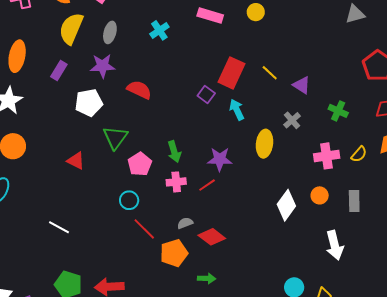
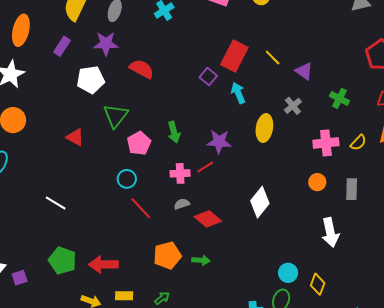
pink cross: (176, 182) -> (180, 173), moved
white diamond: (286, 205) -> (260, 202), moved
orange pentagon: (174, 253) -> (167, 255), moved

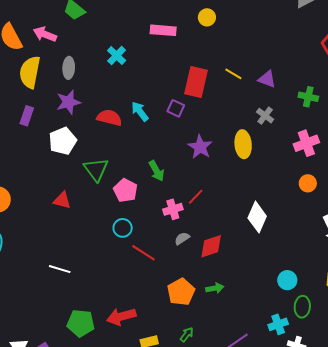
cyan arrow: (238, 93) -> (140, 111), moved
purple star: (219, 142) -> (200, 147), moved, turned -30
red diamond: (208, 219) -> (211, 246), turned -44
cyan circle: (288, 273) -> (287, 280), moved

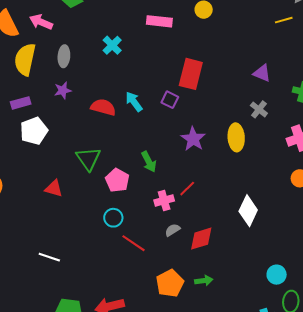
yellow line: (233, 74) -> (284, 20), moved, turned -48
purple star: (68, 102) -> (63, 90), size x0.7
purple rectangle: (27, 116) -> (21, 103), turned 54
white pentagon: (63, 141) -> (34, 131), moved

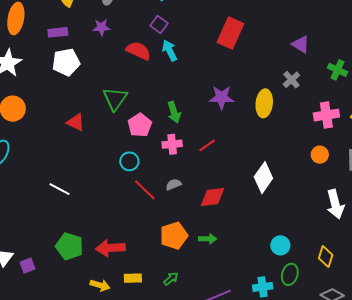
purple square: (170, 100) -> (159, 24), moved
purple star: (193, 139) -> (222, 97), turned 30
pink cross: (164, 201) -> (172, 144), moved
gray semicircle: (173, 230) -> (173, 184), moved

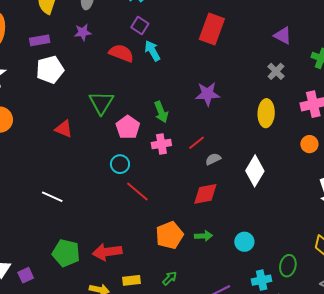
yellow ellipse: (264, 103) -> (266, 113), moved
gray semicircle: (173, 184) -> (213, 159), moved
cyan circle: (280, 245) -> (244, 242), moved

